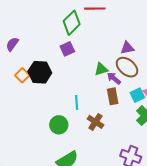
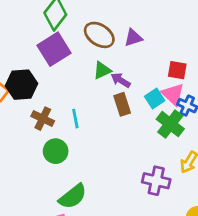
purple square: (67, 49) -> (54, 49), size x1.6
brown ellipse: (127, 67) -> (99, 35), moved
brown cross: (96, 122) -> (43, 119), moved

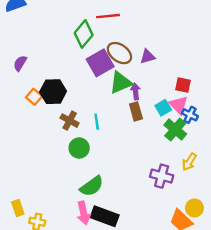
purple square: (54, 49) -> (100, 63), moved
green triangle: (102, 70) -> (121, 83), size x1.5
purple arrow: (121, 80) -> (136, 91), turned 49

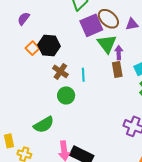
green triangle: (121, 83) -> (107, 44), turned -50
green semicircle: (92, 186) -> (44, 125), moved

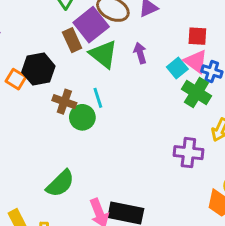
green triangle: (107, 44) -> (103, 54), moved
brown rectangle: (117, 70) -> (72, 40), moved
green circle: (66, 95) -> (82, 117), moved

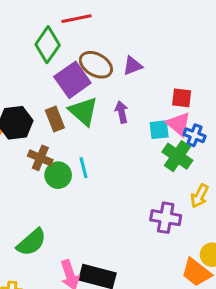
brown rectangle: (72, 40) -> (55, 119), moved
cyan square: (177, 68) -> (159, 130), turned 30
cyan line: (98, 98) -> (84, 168), moved

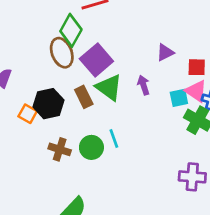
brown ellipse: (96, 65) -> (62, 53), moved, turned 44
purple triangle: (133, 66) -> (165, 52), moved
brown cross: (40, 158) -> (60, 149), moved

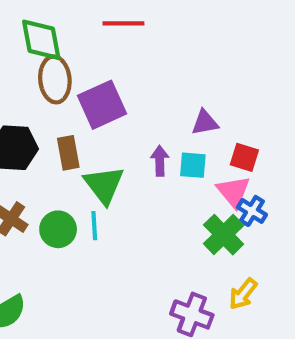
green diamond: (71, 30) -> (41, 40), moved, turned -56
green triangle: (109, 87) -> (104, 185), moved
cyan square: (179, 98) -> (193, 165), moved

